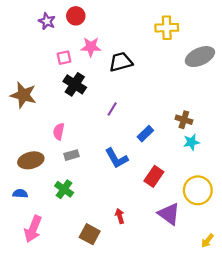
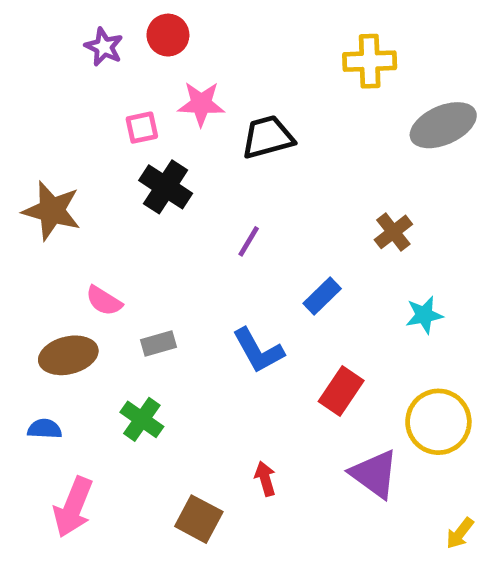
brown cross: (184, 120) -> (393, 232), moved, turned 35
pink semicircle: (59, 131) -> (104, 301), moved, turned -70

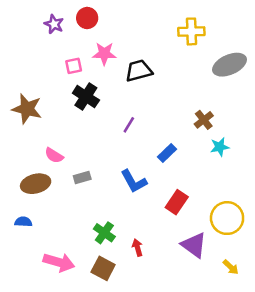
cyan star: (424, 315) -> (220, 147), moved
green cross: (142, 419) -> (104, 233), moved
pink arrow: (73, 507) -> (59, 262), moved, turned -96
yellow arrow: (460, 533) -> (231, 267), moved, turned -84

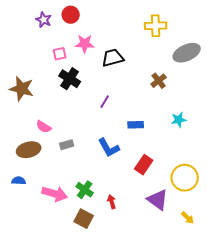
brown cross: (204, 120) -> (159, 81), moved
blue rectangle: (167, 153) -> (136, 125), turned 42
pink arrow: (59, 262) -> (55, 194), moved

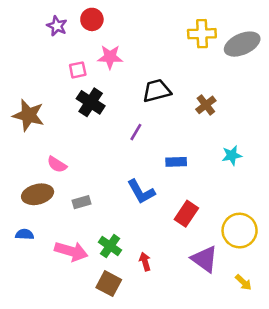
gray ellipse: (187, 53) -> (242, 44), moved
black trapezoid: (113, 58) -> (157, 91), moved
gray rectangle: (67, 145) -> (82, 202), moved

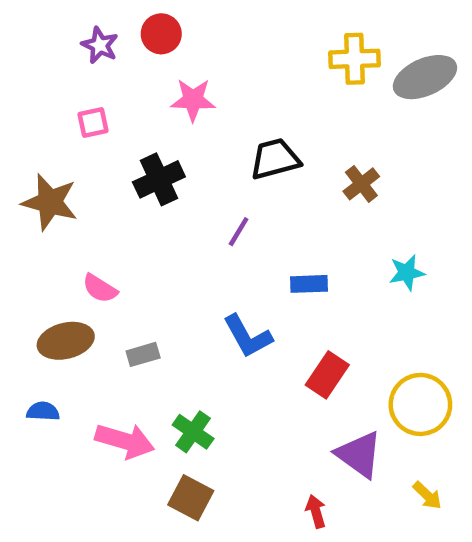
pink square: (78, 70) -> (93, 123), moved
black cross: (91, 102) -> (159, 179), turned 32
red arrow: (145, 262) -> (316, 511), moved

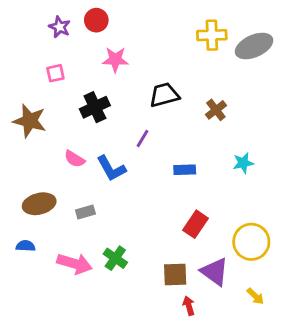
pink semicircle: (100, 289) -> (75, 159), moved
blue L-shape: (248, 336) -> (111, 168), moved
brown square: (191, 498) -> (175, 274), moved, turned -30

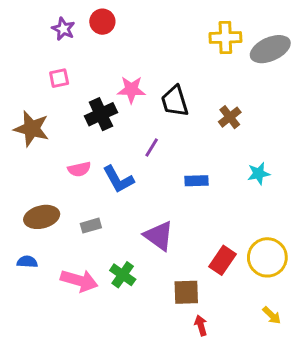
pink star: (115, 60) -> (131, 90), moved
black trapezoid: (164, 95) -> (175, 101), turned -92
pink semicircle: (75, 159) -> (79, 169), turned -45
red rectangle: (196, 224) -> (222, 260), moved
purple triangle: (215, 272) -> (159, 236), moved

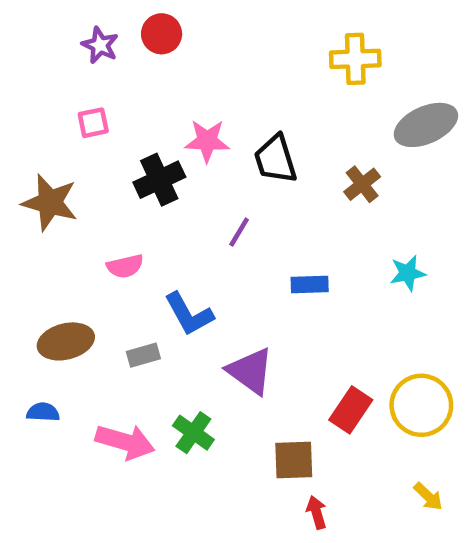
gray ellipse: (270, 49) -> (426, 125), moved
blue L-shape: (118, 179) -> (189, 314), moved

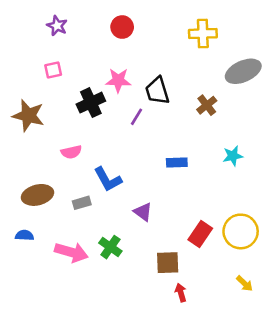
red circle: (162, 34) -> (122, 27), moved
purple line: (239, 232) -> (136, 117), moved
purple triangle: (250, 371) -> (143, 212), size x0.7

